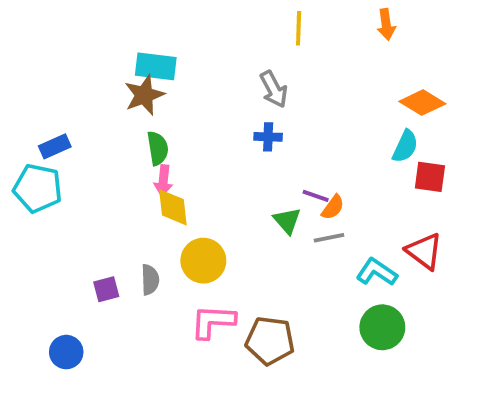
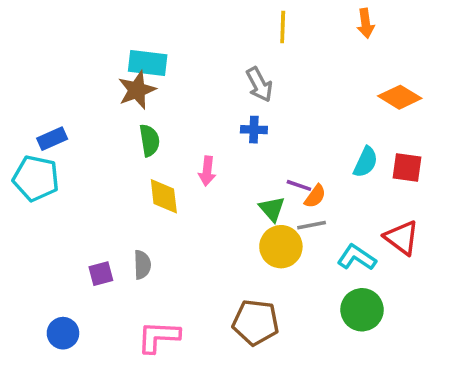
cyan semicircle: (405, 146) -> (366, 162), moved
pink arrow: (163, 181) -> (207, 171), moved
yellow circle: (203, 261) -> (281, 247), moved
pink L-shape: (213, 322) -> (158, 337), moved

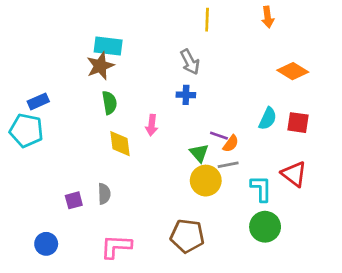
cyan L-shape: (357, 257) -> (261, 188), turned 56

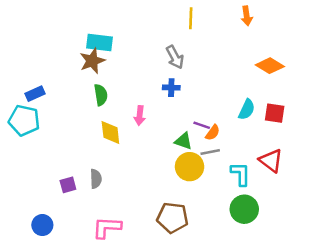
green triangle: (199, 153) -> (183, 141), turned -30

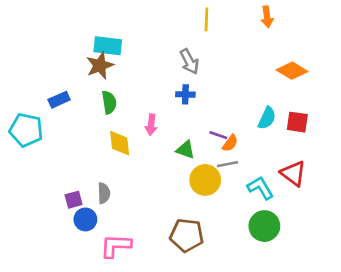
blue rectangle: (35, 94) -> (59, 100), moved
green triangle: (183, 141) -> (185, 150), moved
cyan L-shape: (241, 174) -> (260, 188), turned -30
blue circle: (42, 225) -> (85, 219), moved

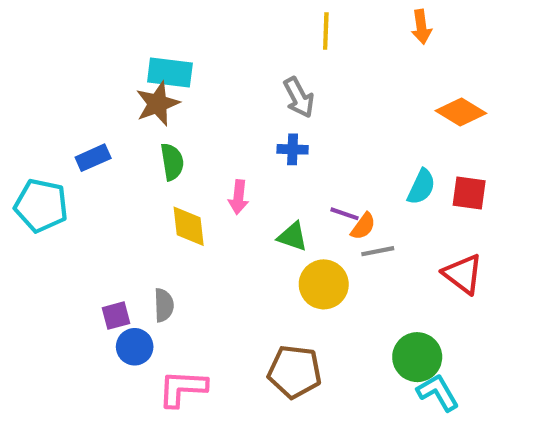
gray line: (228, 164) -> (378, 251), moved
cyan L-shape: (260, 188) -> (438, 392), moved

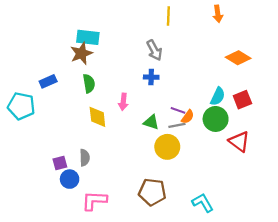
red square: (469, 193) -> (242, 100), turned -30
gray line: (378, 251) -> (177, 125), moved
green circle: (417, 357) -> (216, 119), moved
cyan L-shape: (438, 392) -> (203, 203), moved

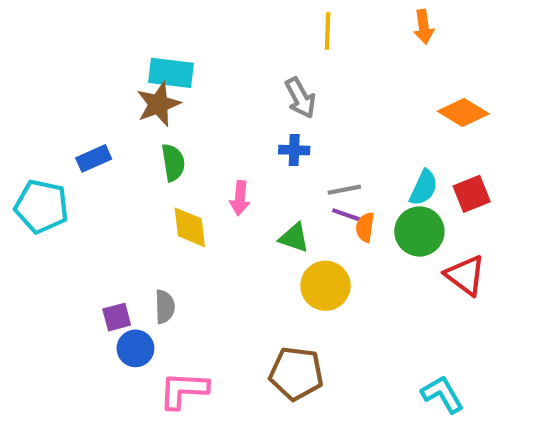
orange semicircle: (188, 117) -> (365, 227), turned 152
gray line: (177, 125) -> (344, 190), moved
cyan L-shape: (203, 203) -> (442, 394), moved

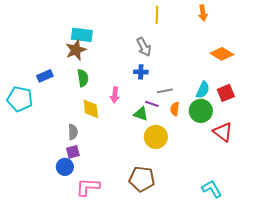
purple line: (346, 215) -> (152, 104), moved
gray semicircle: (165, 307) -> (73, 132), moved
purple square: (117, 317) -> (73, 152), moved

